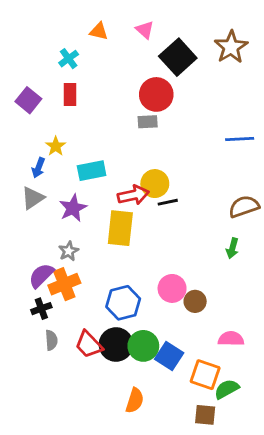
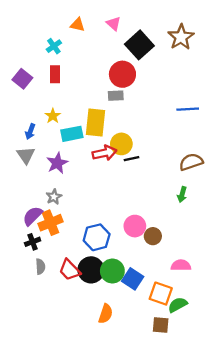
yellow star: (56, 146) -> (53, 116), moved
gray triangle: (33, 198) -> (26, 155), turned -30
yellow rectangle: (120, 228) -> (95, 123), moved

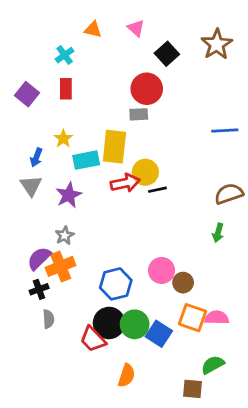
black square: (139, 45) -> (167, 54), size x0.7
red trapezoid: (70, 270) -> (93, 339), moved
orange square: (161, 294) -> (192, 318), moved

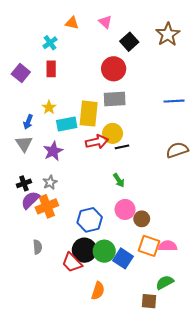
gray rectangle: (139, 114) -> (115, 99), moved, size x1.5
green arrow: (218, 233) -> (119, 180), moved, turned -48
black cross: (39, 289) -> (24, 183), moved

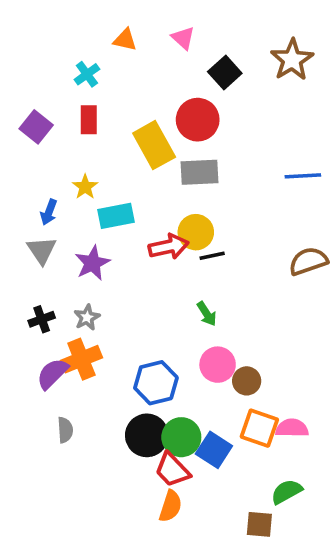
yellow rectangle: (89, 114) -> (154, 145), moved, turned -35
purple semicircle: (30, 200) -> (52, 374), moved
red trapezoid: (72, 263) -> (172, 470), moved

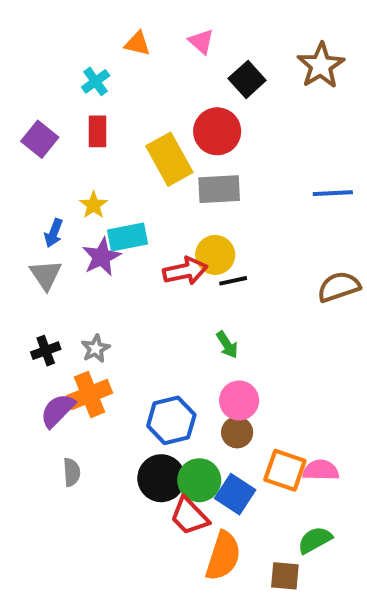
purple star: (92, 263) -> (102, 257), moved
brown circle: (247, 381) -> (237, 432), moved
orange semicircle: (170, 506) -> (223, 556), moved, size x1.4

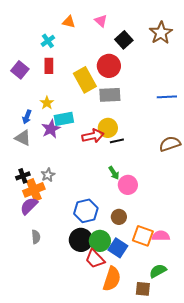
gray triangle: (46, 275) -> (23, 138), turned -30
orange cross: (90, 394) -> (34, 190), moved
pink circle: (239, 400) -> (128, 185), moved

